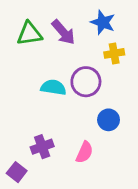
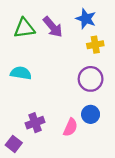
purple circle: (86, 82) -> (91, 79), moved
cyan semicircle: (53, 87) -> (21, 73), moved
blue circle: (109, 120) -> (91, 114), moved

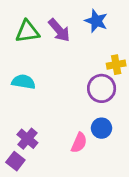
yellow cross: (95, 45) -> (116, 65), moved
purple cross: (35, 123) -> (27, 139), moved, turned -30

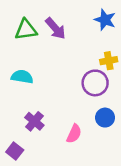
blue star: (96, 21) -> (105, 20), moved
blue circle: (102, 128) -> (105, 118), moved
purple cross: (27, 139) -> (34, 121), moved

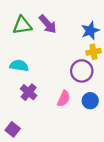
blue star: (105, 20) -> (90, 31), moved, turned 30
purple cross: (34, 121) -> (29, 92), moved
pink semicircle: (74, 134) -> (64, 99), moved

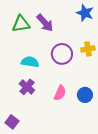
blue star: (90, 31) -> (85, 13), moved, turned -30
cyan semicircle: (19, 66) -> (30, 62), moved
purple circle: (82, 71) -> (62, 54), moved

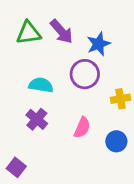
blue star: (85, 13) -> (99, 44), moved, turned 30
yellow cross: (88, 49) -> (120, 99), moved
blue circle: (85, 95) -> (116, 141), moved

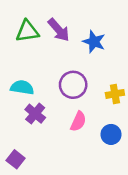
blue star: (99, 44) -> (94, 42), turned -30
purple circle: (85, 74) -> (73, 85), moved
cyan semicircle: (41, 85) -> (22, 87), moved

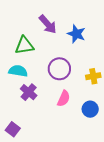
green triangle: (27, 31) -> (24, 45), moved

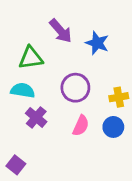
blue circle: (90, 109) -> (113, 127), moved

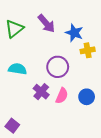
green triangle: (31, 58) -> (14, 29), moved, turned -30
yellow cross: (119, 97) -> (88, 50), moved
purple cross: (36, 117) -> (41, 92), moved

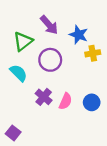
green triangle: (14, 29) -> (23, 41), moved
purple circle: (58, 67) -> (50, 60), moved
cyan semicircle: (17, 69) -> (19, 73), turned 36

